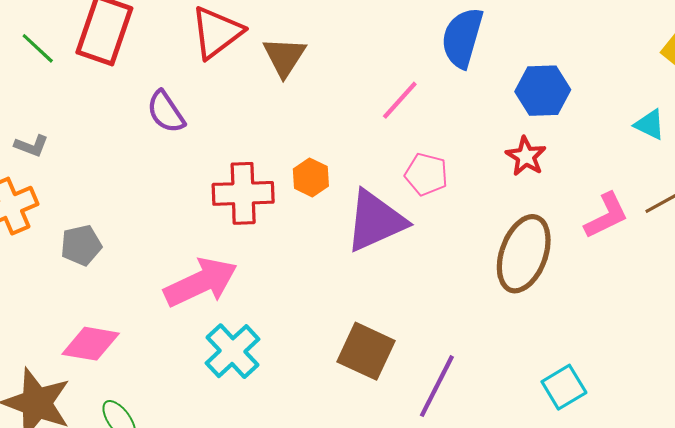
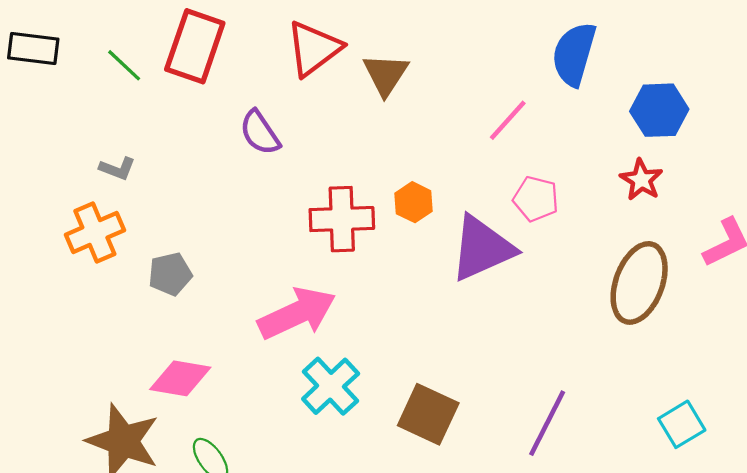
brown square: (366, 351) -> (428, 414), moved

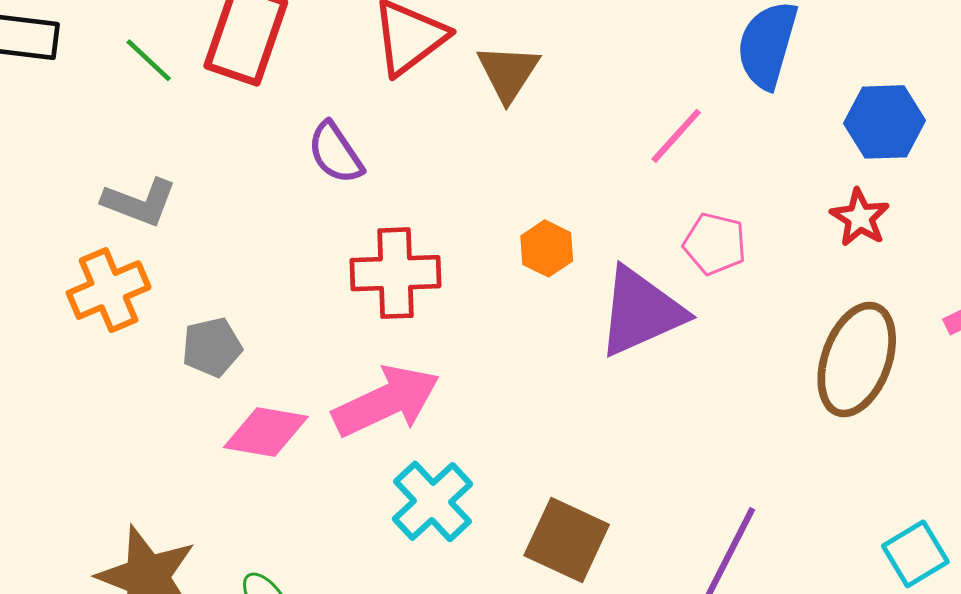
gray L-shape: (117, 169) -> (139, 202), size x1.5
red cross: (342, 219) -> (395, 273), moved
pink diamond: (180, 378) -> (266, 432), moved

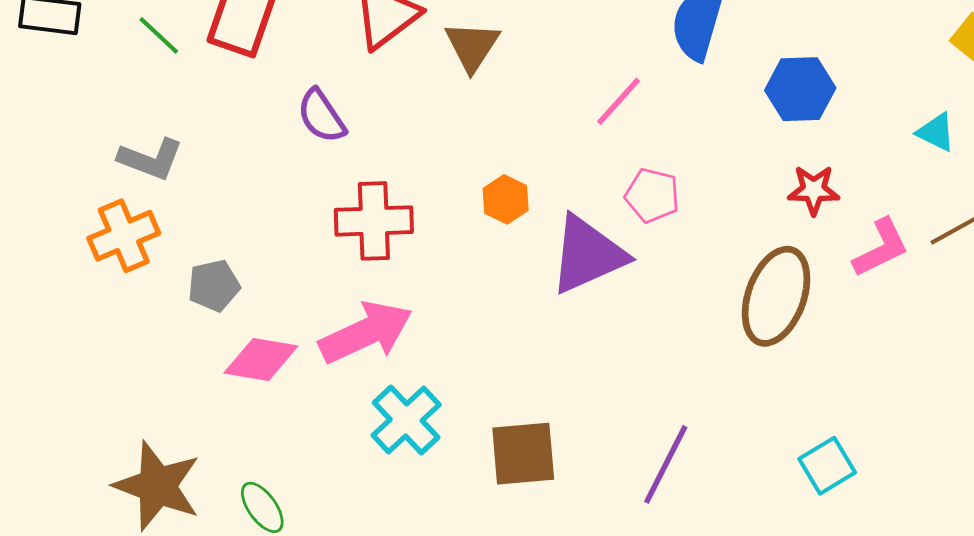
red star: (860, 218) -> (814, 190), moved, turned -30
brown square: (567, 540) -> (523, 454), turned -30

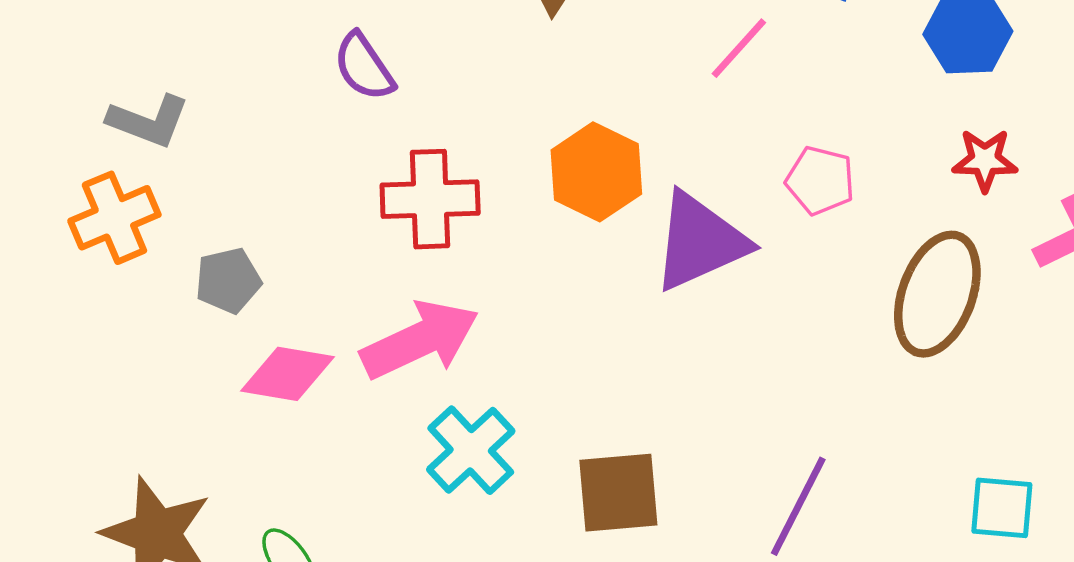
pink pentagon: (652, 195) -> (820, 180), moved
orange hexagon: (506, 199) -> (596, 172), size x1.6
cyan square: (827, 466) -> (1002, 508), turned 36

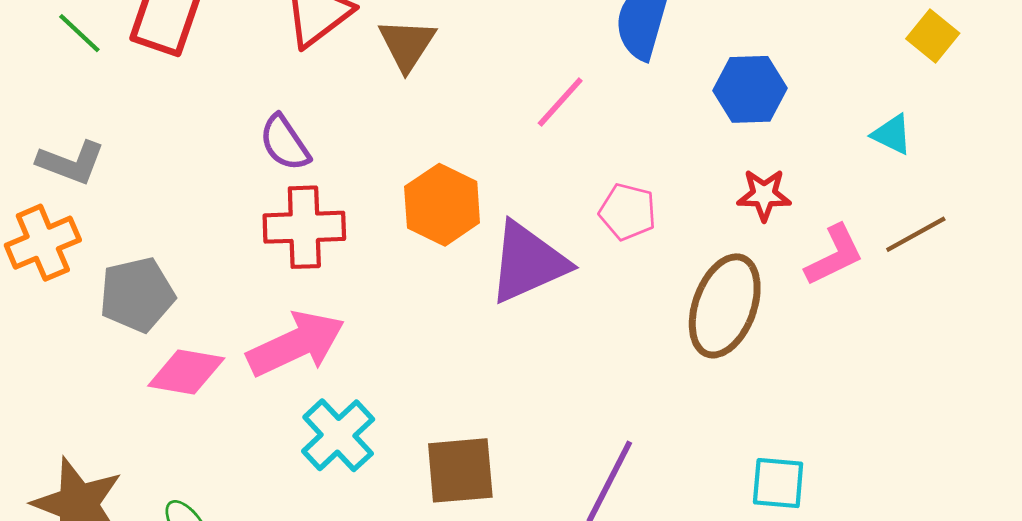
purple semicircle: (364, 67) -> (285, 143), moved
gray pentagon: (228, 281) -> (137, 295), size x1.4

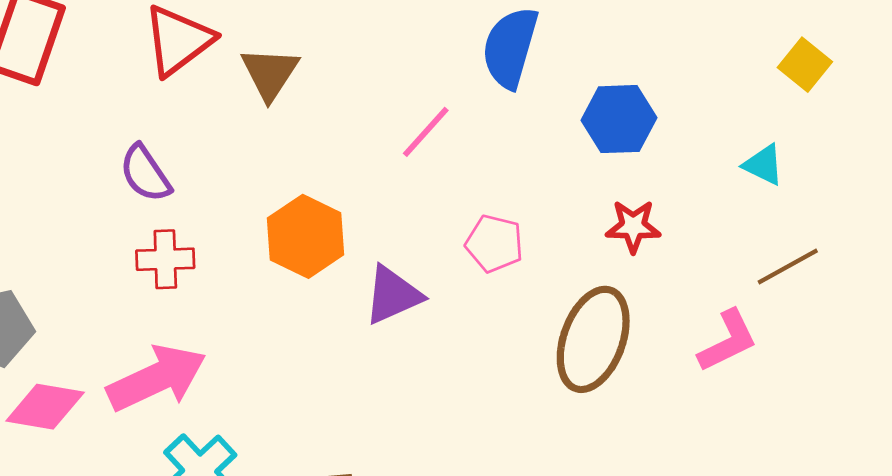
red cross: (304, 227) -> (165, 259), size x0.7
pink L-shape: (834, 255) -> (728, 341), moved
purple triangle: (528, 262) -> (393, 295), size x0.7

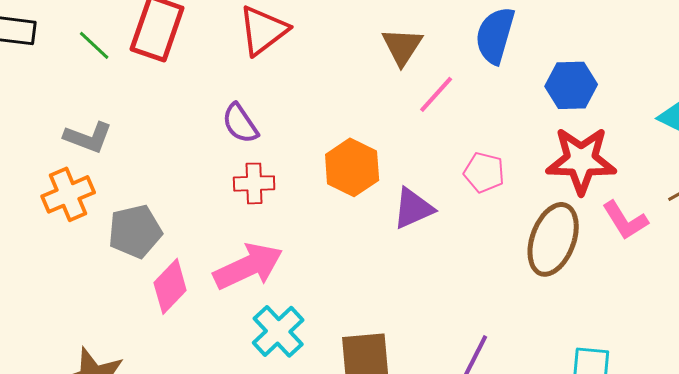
brown triangle: (270, 73) -> (402, 46), moved
red star: (633, 226) -> (581, 160), size x1.8
pink L-shape: (728, 341) -> (625, 220), moved, turned 84
pink diamond: (45, 407) -> (170, 286), turned -56

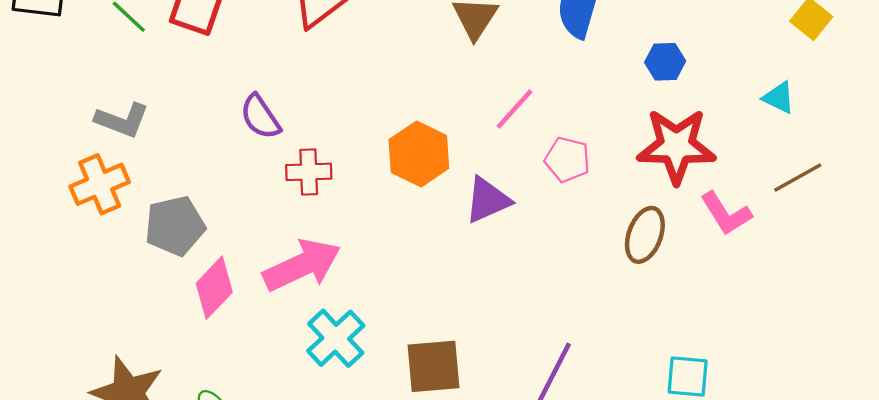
blue hexagon: (571, 85) -> (665, 62), size x0.7
pink line: (436, 94) -> (514, 109), moved
purple semicircle: (240, 123) -> (260, 117), moved
brown ellipse: (553, 239) -> (645, 235), size x0.7

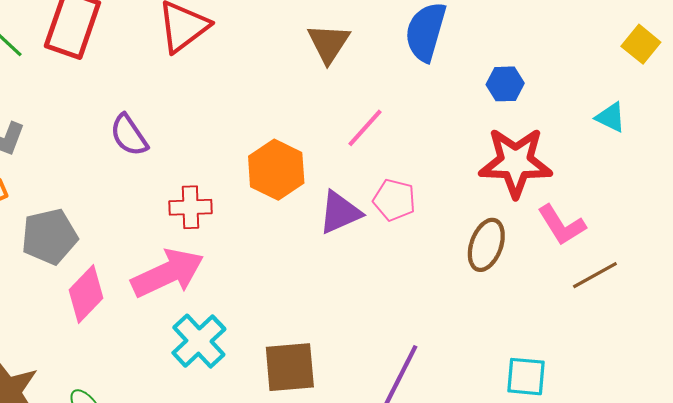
pink pentagon: (567, 160) -> (394, 200), moved
red cross: (309, 172) -> (191, 207), moved
brown line: (798, 178) -> (595, 275), moved

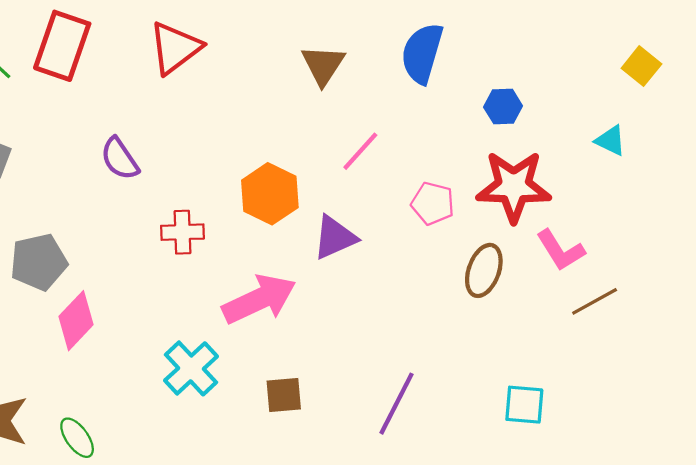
pink pentagon: (394, 200) -> (433, 203), moved
pink arrow: (168, 273) -> (259, 299), moved
brown square: (290, 367) -> (284, 395), size x0.7

